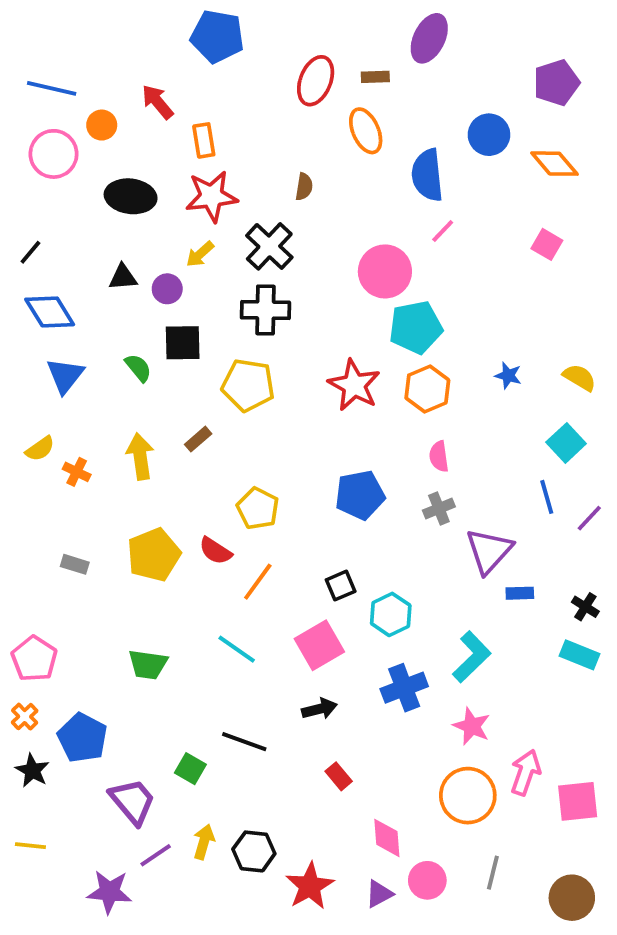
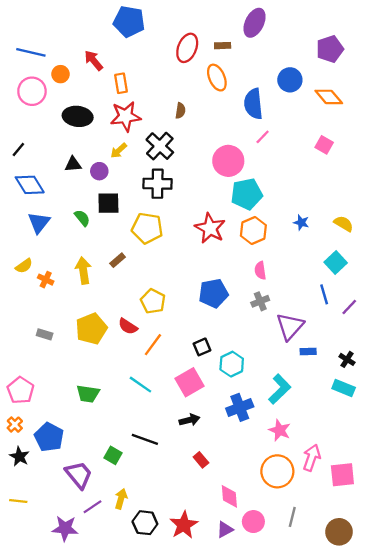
black hexagon: (254, 851) -> (145, 523), moved

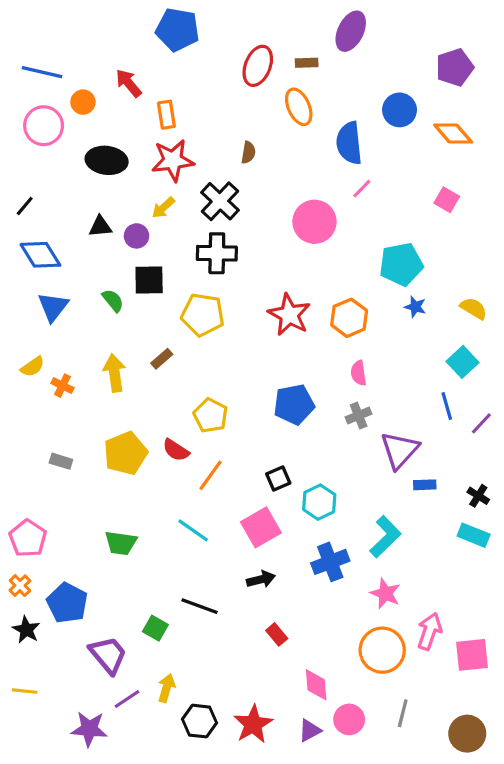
cyan pentagon: (247, 194) -> (401, 264), moved

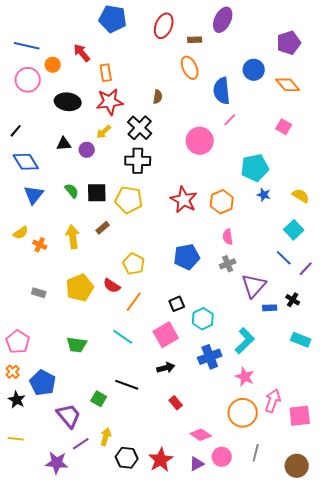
red ellipse: (258, 66) -> (164, 26), moved
black square: (149, 280) -> (97, 193), moved
blue line: (447, 406) -> (284, 258), turned -30
black cross: (478, 496) -> (293, 300), moved
pink diamond: (316, 685) -> (201, 435), turned -50

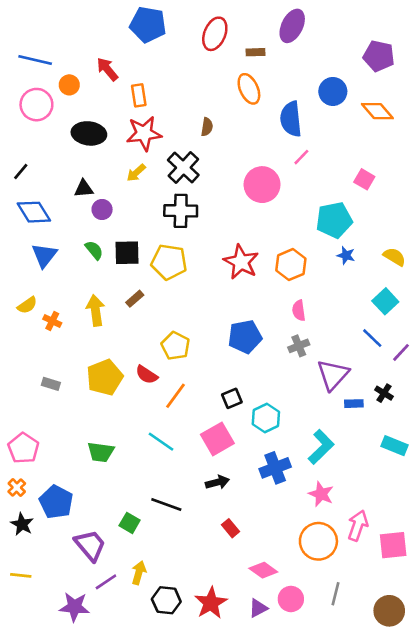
purple pentagon: (289, 43) -> (379, 56), turned 30
pink square: (284, 127) -> (364, 179), moved
purple circle: (87, 150) -> (102, 209), moved

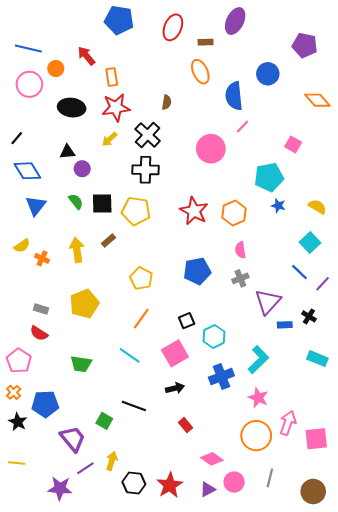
orange diamond: (377, 111) -> (317, 100), moved
red semicircle: (147, 375) -> (39, 333), moved
blue pentagon: (56, 502) -> (45, 404), turned -30

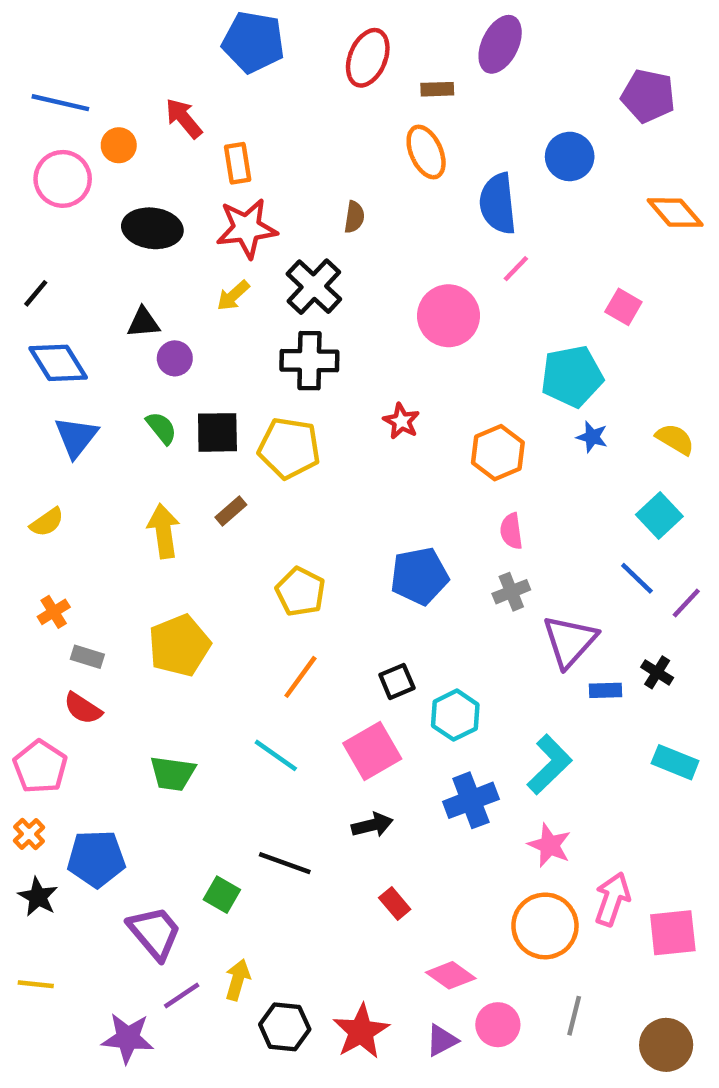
red star: (194, 211) -> (401, 421), moved, size x0.6
orange cross: (42, 258) -> (54, 612), moved, turned 32

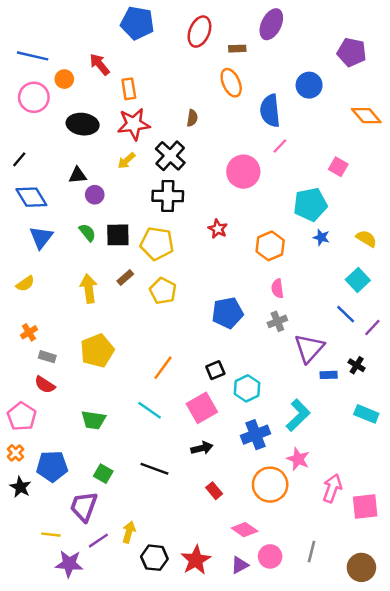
yellow pentagon: (300, 592) -> (163, 291), moved
green square: (222, 895) -> (103, 474), moved
orange circle: (545, 926) -> (270, 485), moved
purple trapezoid: (155, 933) -> (84, 507), turned -120
yellow line: (36, 984) -> (51, 535), moved

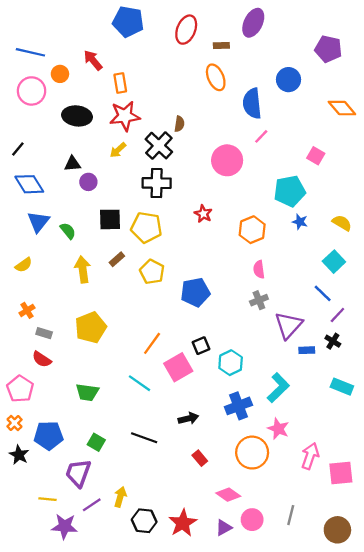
brown semicircle: (192, 118) -> (179, 124), moved
green semicircle: (87, 232) -> (68, 231), moved
blue pentagon: (227, 313) -> (195, 292), moved
purple line: (372, 327) -> (337, 315), moved
pink square: (202, 408) -> (178, 367), moved

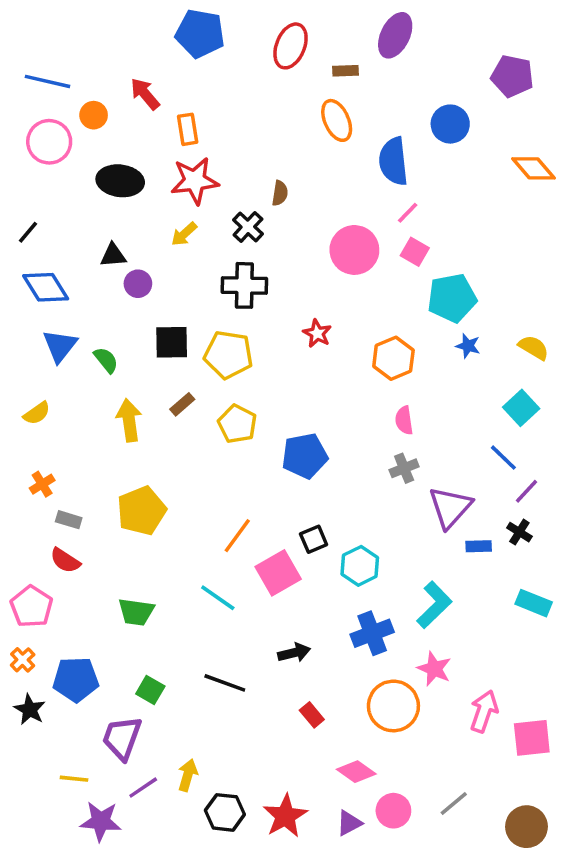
black cross: (159, 146) -> (248, 227), size x0.7
pink square: (316, 156) -> (415, 252), moved
gray line: (291, 515) -> (454, 804), turned 36

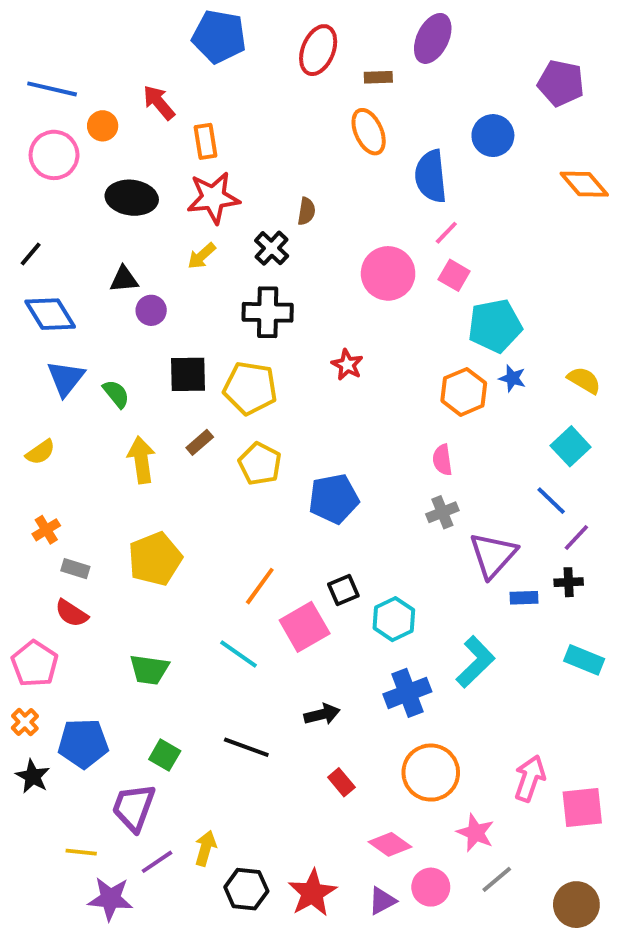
orange hexagon: (393, 358) -> (464, 392), moved
black cross: (519, 532) -> (569, 582), turned -35
pink star: (434, 669) -> (475, 833), moved

